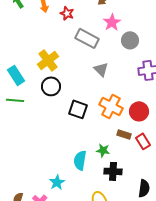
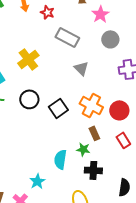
pink star: (112, 22) -> (100, 14), moved
black circle: (51, 86) -> (29, 99), moved
black square: (78, 109) -> (58, 108), turned 36
brown rectangle: (124, 134) -> (94, 133), moved, turned 48

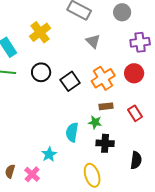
orange cross: (91, 105) -> (103, 78), turned 30
red circle: (119, 110) -> (134, 73), moved
brown rectangle: (94, 133) -> (106, 106), turned -72

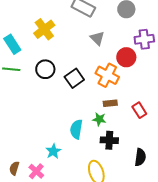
red circle: (134, 73) -> (126, 57), moved
orange cross: (103, 78) -> (107, 75), turned -30

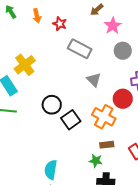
yellow cross: (44, 29) -> (25, 65), moved
black circle: (45, 69) -> (52, 105), moved
cyan semicircle: (76, 129) -> (51, 170), moved

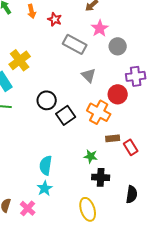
pink star: (113, 26) -> (100, 28), moved
brown rectangle: (107, 145) -> (113, 138), moved

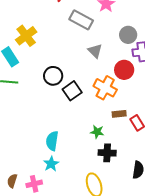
gray circle: (118, 46) -> (128, 35), moved
pink cross: (28, 208) -> (34, 184), turned 35

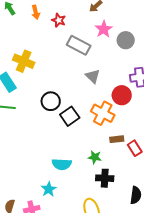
gray circle: (128, 35) -> (126, 40), moved
yellow cross: (26, 36) -> (24, 61), turned -30
cyan semicircle: (52, 141) -> (62, 164), moved, turned -96

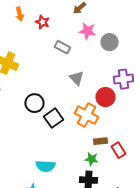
pink star: (104, 29) -> (87, 31), turned -30
gray rectangle: (79, 45) -> (62, 47), size x0.7
green star: (95, 157) -> (91, 159), moved

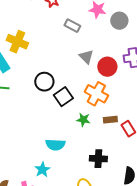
red circle: (105, 97) -> (107, 67), moved
green star: (91, 159) -> (83, 120), moved

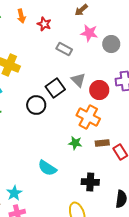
black square: (63, 97) -> (55, 88), moved
cyan semicircle: (55, 145) -> (47, 168), turned 30
cyan star: (42, 170) -> (14, 193), moved

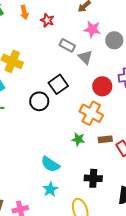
gray triangle: (78, 80) -> (85, 57), moved
cyan star: (14, 193) -> (50, 189), moved

